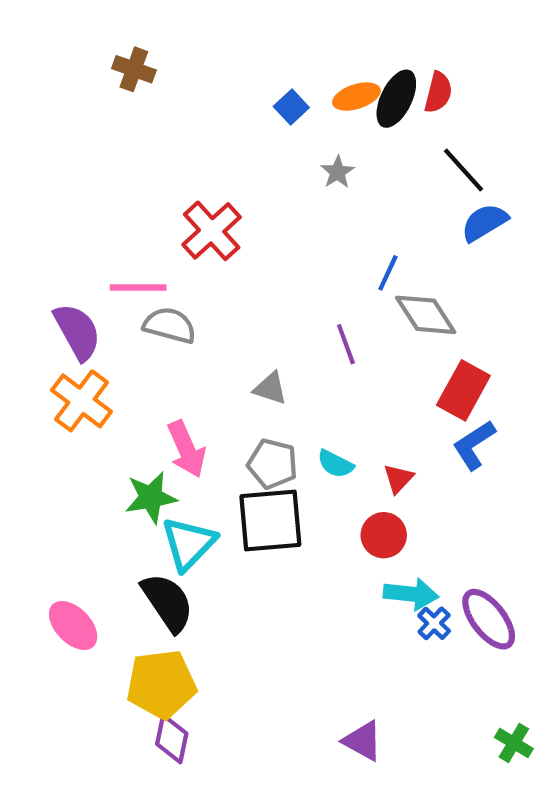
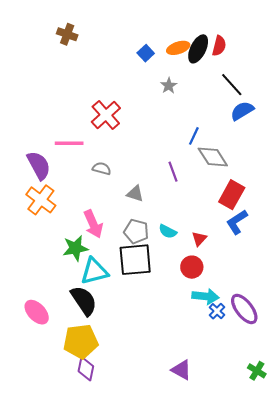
gray semicircle: (170, 325) -> (102, 168), moved, size x0.7
cyan triangle: (189, 544) -> (94, 271), turned 32

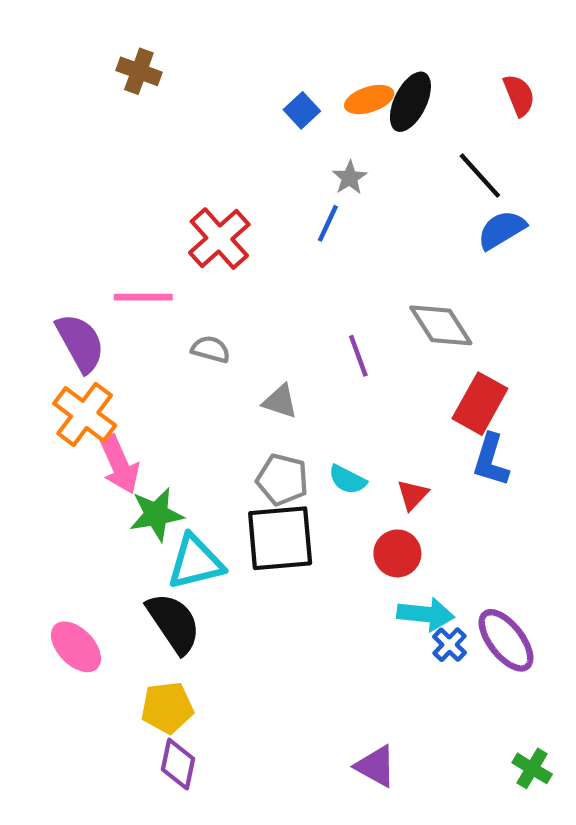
red semicircle: (219, 46) -> (519, 95), moved, turned -36
blue line: (194, 136) -> (328, 223), moved
blue L-shape: (237, 222) -> (491, 460), turned -40
pink arrow: (93, 224) -> (119, 464), moved
yellow pentagon: (81, 341) -> (167, 708), size x0.7

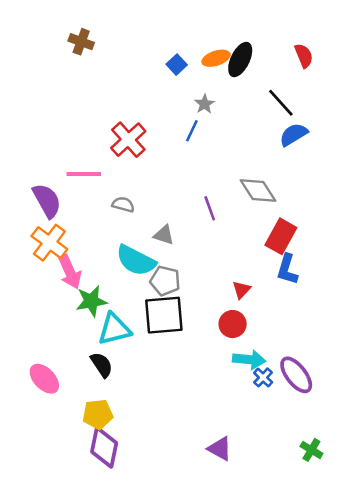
cyan semicircle: (347, 480) -> (136, 260), moved, size x1.8
black semicircle: (174, 623) -> (102, 365), size x0.7
purple diamond: (178, 764) -> (104, 447), size x1.4

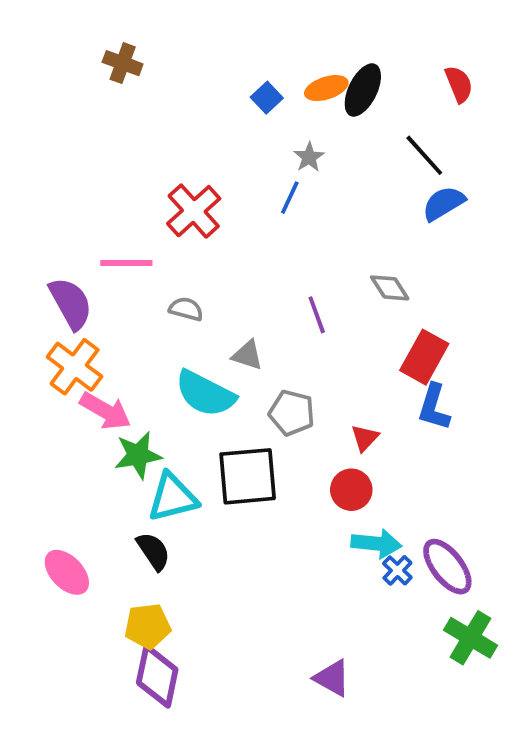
gray diamond: (258, 190) -> (390, 288), size x0.7
pink arrow: (70, 272) -> (105, 411), turned -36
gray pentagon: (165, 281) -> (292, 413), moved
green cross: (311, 450) -> (470, 638), moved, size x1.5

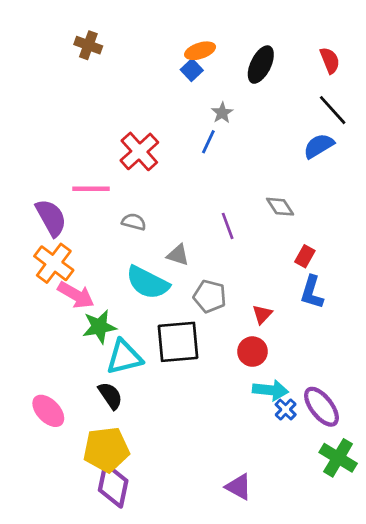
orange ellipse: (326, 88) -> (200, 51), moved
black line: (424, 155) -> (333, 110), moved
red rectangle: (424, 357) -> (305, 256), size x0.6
yellow pentagon: (148, 626) -> (106, 450), size x1.4

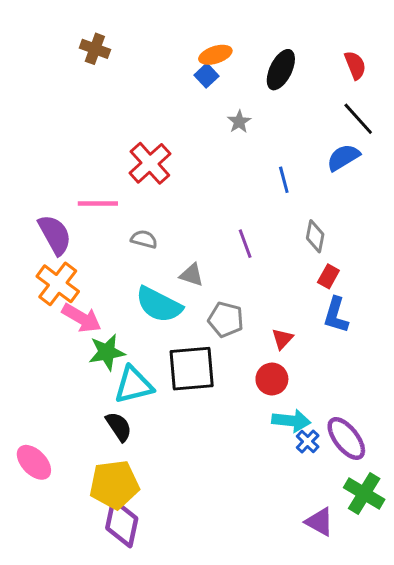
blue line: (208, 142) -> (284, 180), moved, turned -40
gray diamond: (280, 207) -> (315, 236), moved, turned 44
pink ellipse: (48, 411) -> (34, 462), moved
purple triangle: (239, 487) -> (320, 522), moved

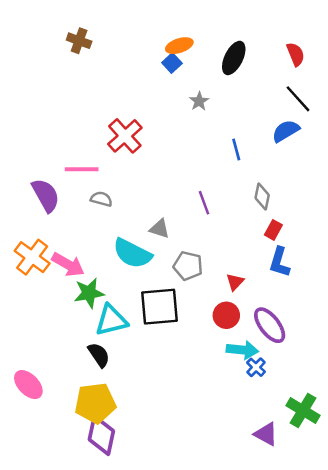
gray semicircle: (144, 239) -> (101, 199), moved
orange cross: (58, 284) -> (32, 257), moved
purple ellipse: (346, 439) -> (270, 325), moved

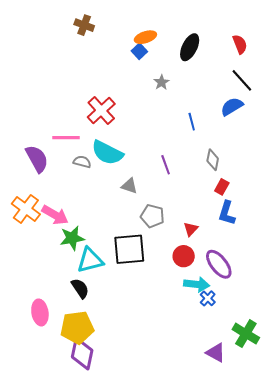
brown cross: (79, 41) -> (84, 25), moved
cyan semicircle: (132, 253) -> (107, 153), moved
pink ellipse: (28, 385) -> (40, 312), moved, turned 35

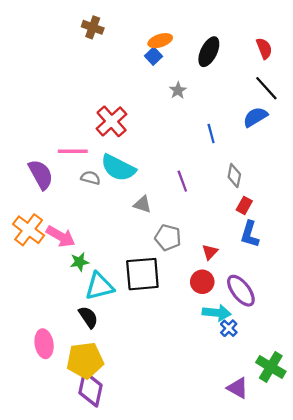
green star: (72, 238) -> (79, 262), size x0.7

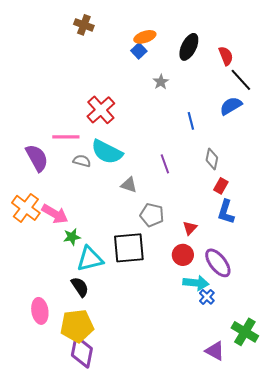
red semicircle: (264, 48) -> (226, 56), moved

